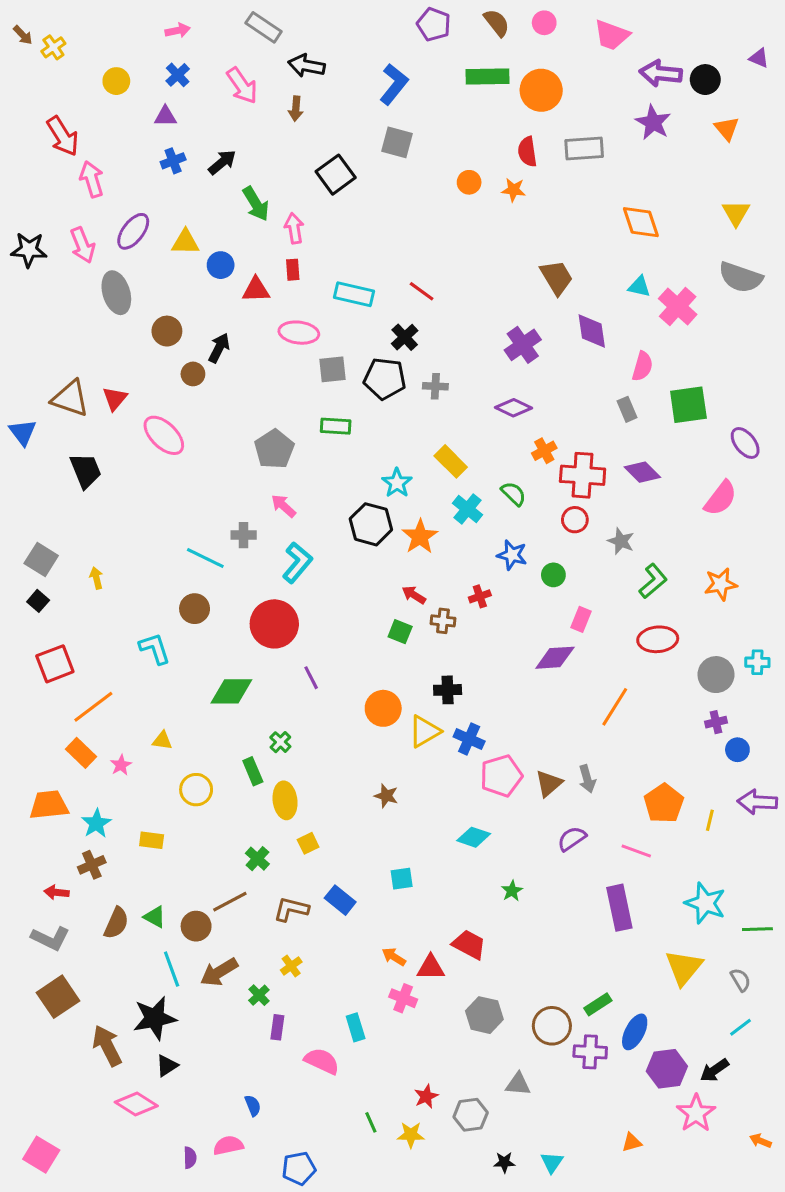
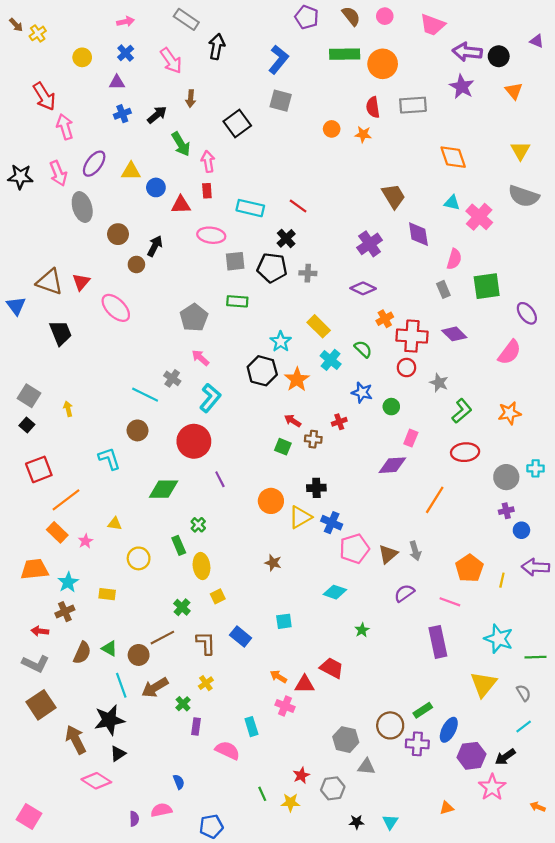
black arrow: (306, 66) -> (217, 46), turned 90
brown arrow: (296, 109) -> (191, 99), moved
gray cross: (244, 535) -> (172, 378), turned 35
brown L-shape: (291, 909) -> (206, 643), turned 75
gray hexagon: (484, 1015) -> (346, 740), moved

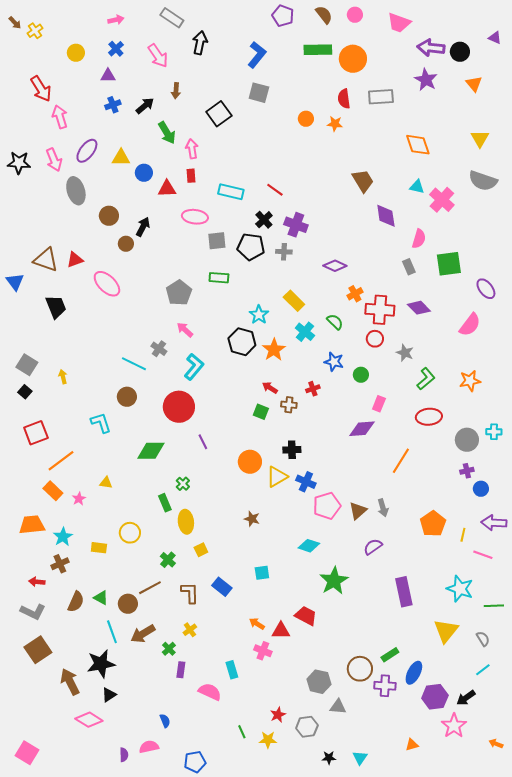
purple cross: (370, 244) -> (296, 225), moved, turned -35
red triangle: (81, 282) -> (75, 260), turned 30
yellow circle: (139, 558) -> (130, 533), moved
pink line: (450, 602) -> (483, 555), moved
green star: (362, 630) -> (334, 581), size x2.0

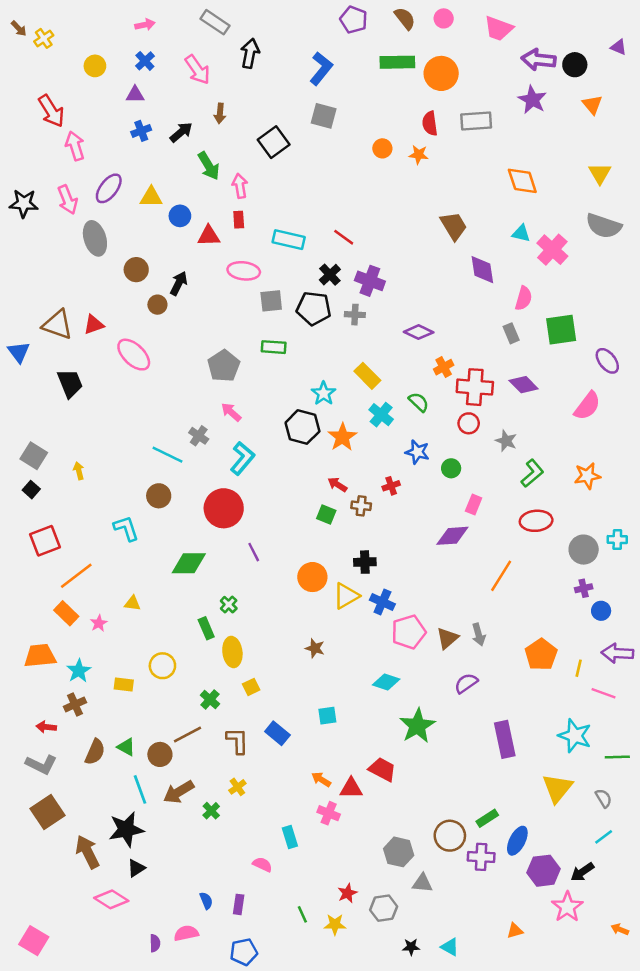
purple rectangle: (181, 670) -> (239, 904), moved
pink semicircle: (210, 692) -> (262, 864), size x0.7
cyan triangle: (360, 758) -> (450, 947), turned -35

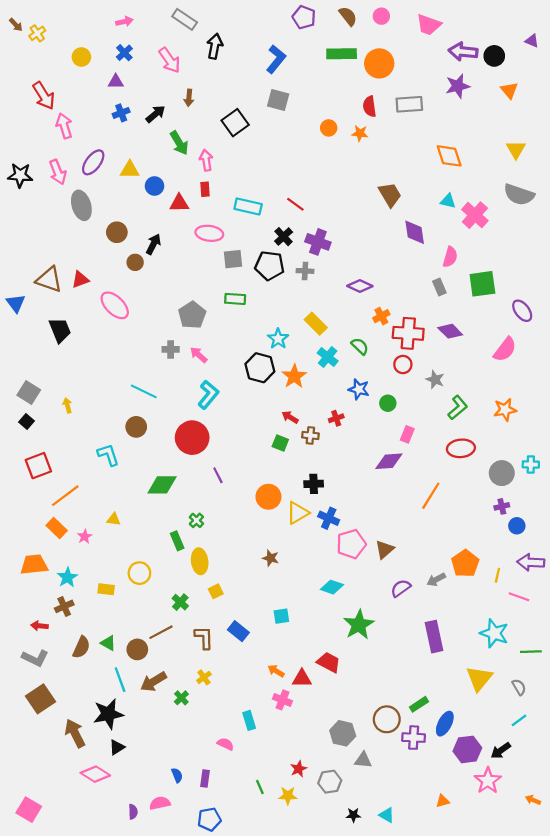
purple star: (532, 100) -> (458, 86), turned 30
gray cross: (199, 436) -> (171, 349), moved, turned -35
gray arrow: (479, 635) -> (436, 580), moved, turned 78

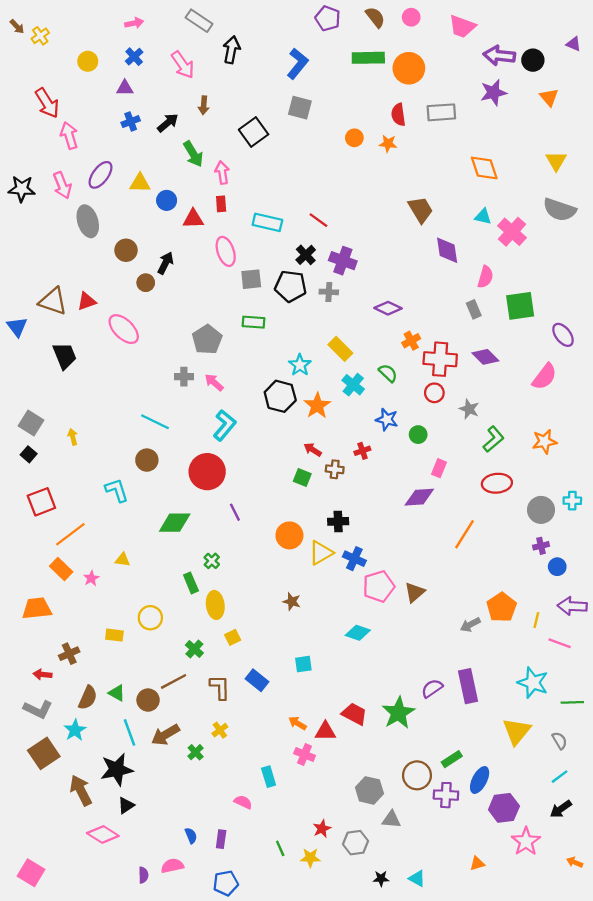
pink ellipse: (209, 233) -> (226, 251), turned 64
cyan star: (67, 577) -> (75, 730), moved
purple semicircle: (401, 588) -> (432, 688), moved
green star: (359, 625) -> (398, 713), moved
black arrow: (501, 750) -> (561, 809), moved

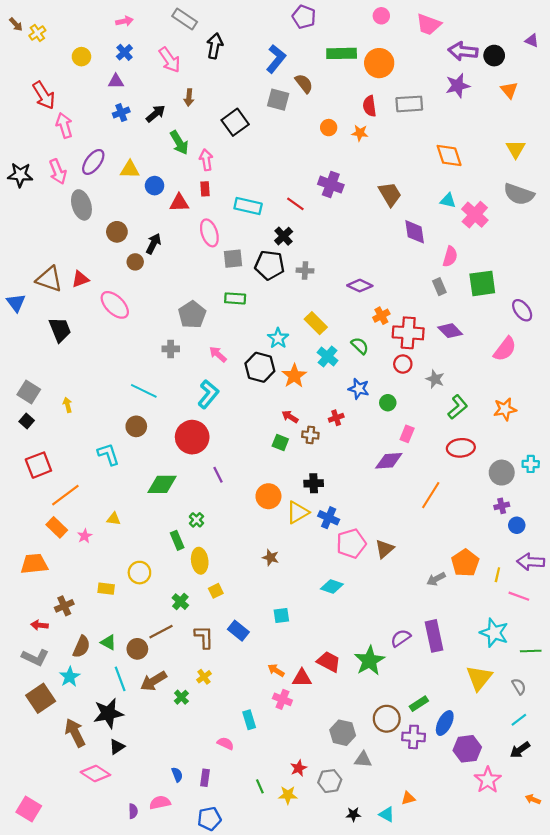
brown semicircle: (375, 17) -> (304, 83), moved
purple cross: (343, 261) -> (331, 185), moved
pink arrow: (214, 382) -> (218, 354), moved
orange triangle: (477, 863) -> (408, 798), moved

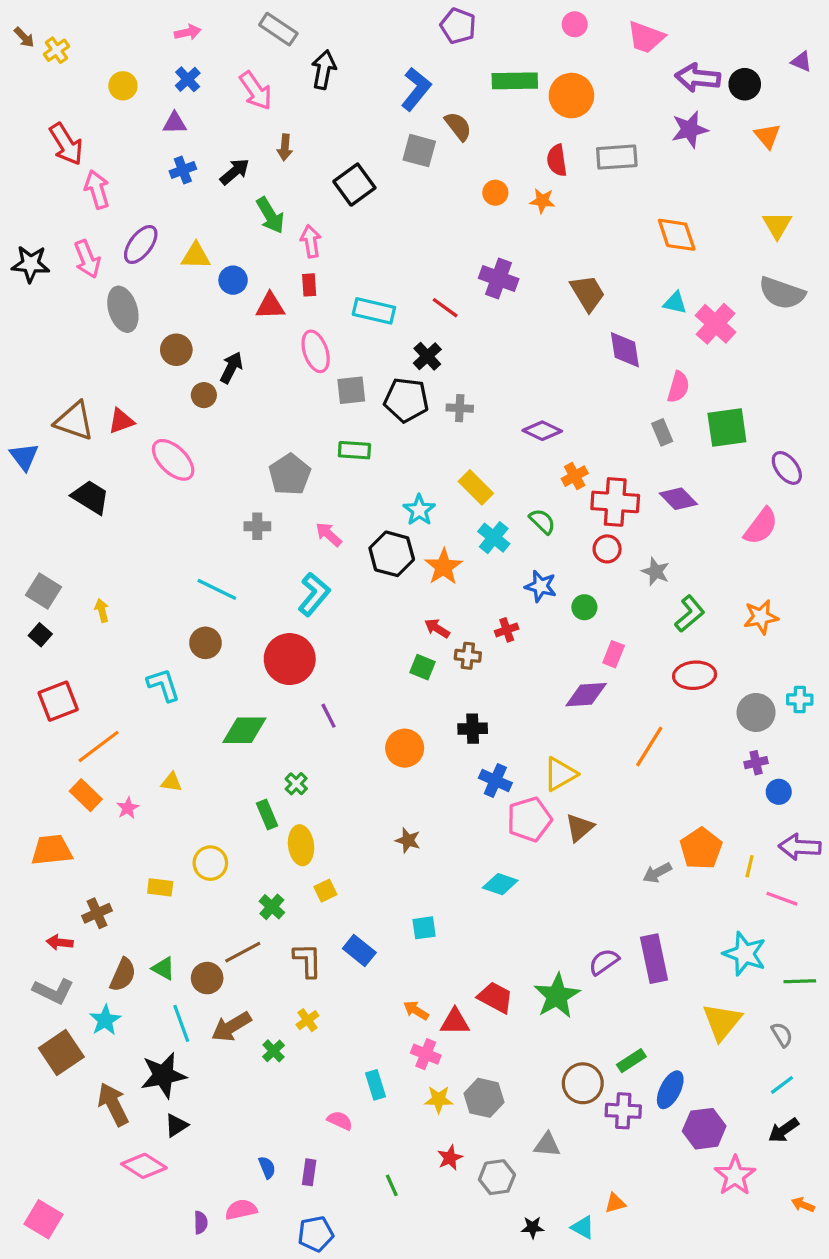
black trapezoid: (60, 330) -> (91, 497), turned -36
yellow triangle: (297, 512) -> (560, 774), moved
gray hexagon: (343, 733) -> (484, 1098), moved
yellow star: (288, 795) -> (439, 1099), moved

